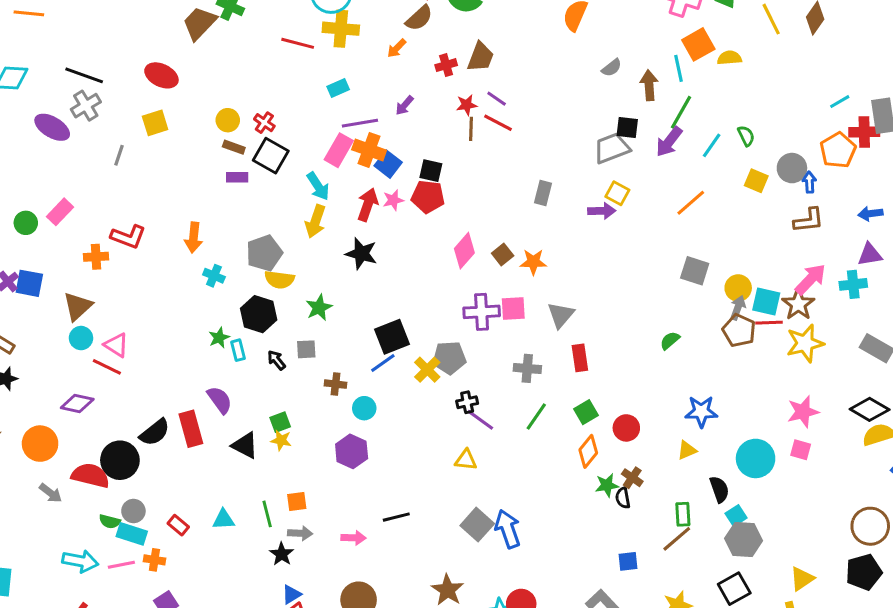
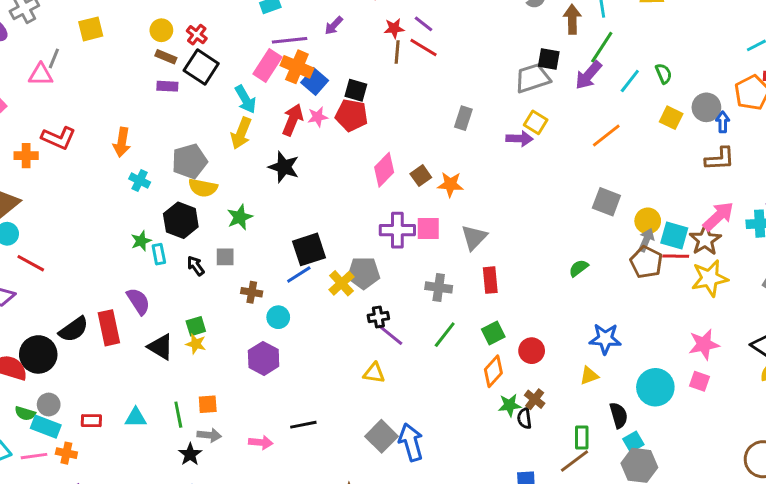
pink triangle: (116, 345) -> (41, 75), moved, turned -35
red rectangle: (178, 525) -> (91, 421), turned -42

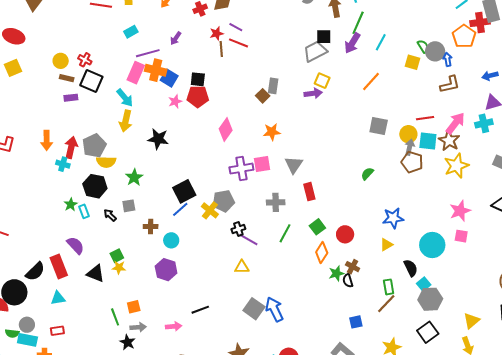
green semicircle: (664, 74) -> (423, 46), moved
red arrow: (293, 120) -> (71, 147), moved
brown square: (421, 176) -> (263, 96), moved
red line: (676, 256) -> (425, 118), moved
cyan triangle: (136, 418) -> (58, 298), moved

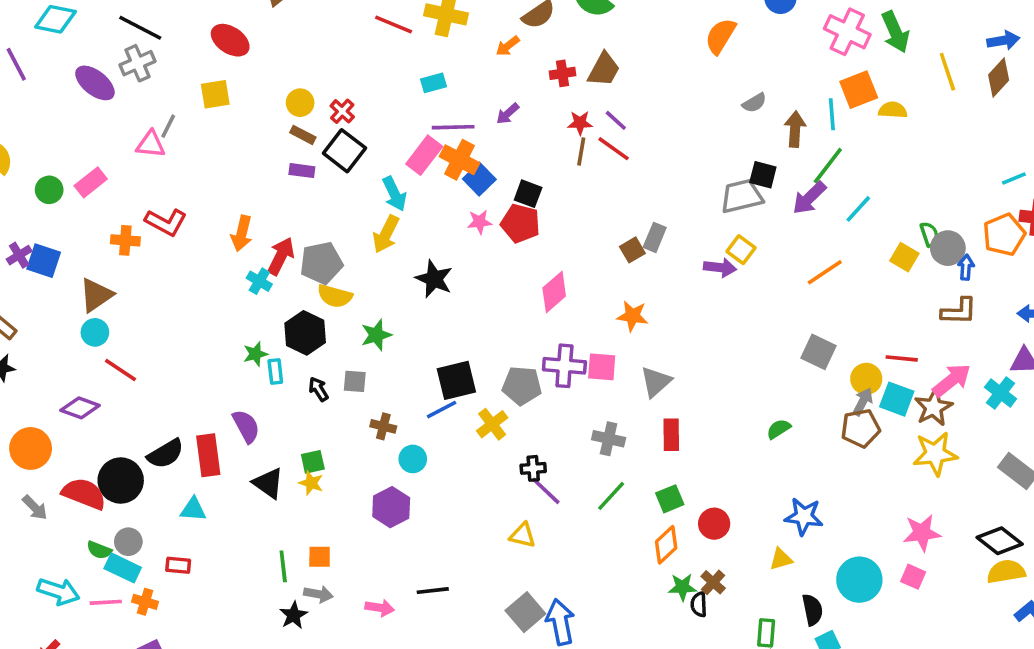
cyan cross: (484, 123) -> (1001, 393), turned 36
brown pentagon: (412, 162) -> (861, 428), turned 30
gray pentagon: (224, 201) -> (522, 386), moved

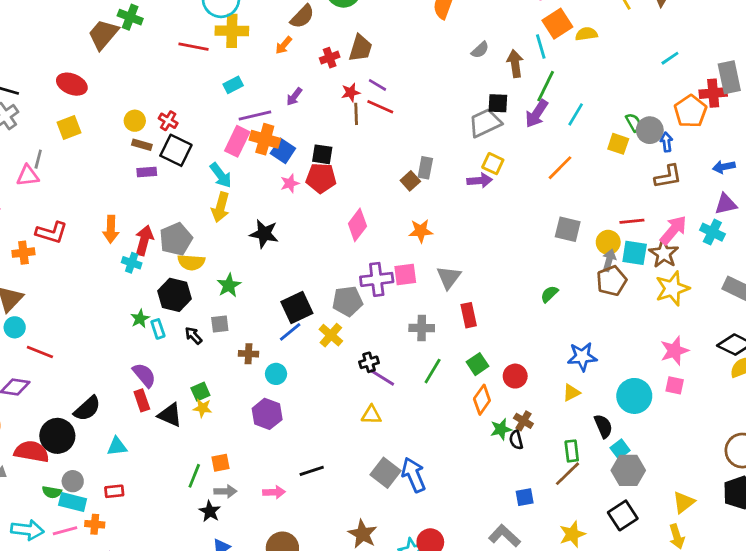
cyan line: (1014, 178) -> (670, 58), moved
red rectangle: (208, 455) -> (142, 400), moved, size x0.7
green line: (283, 566) -> (194, 476), turned 40

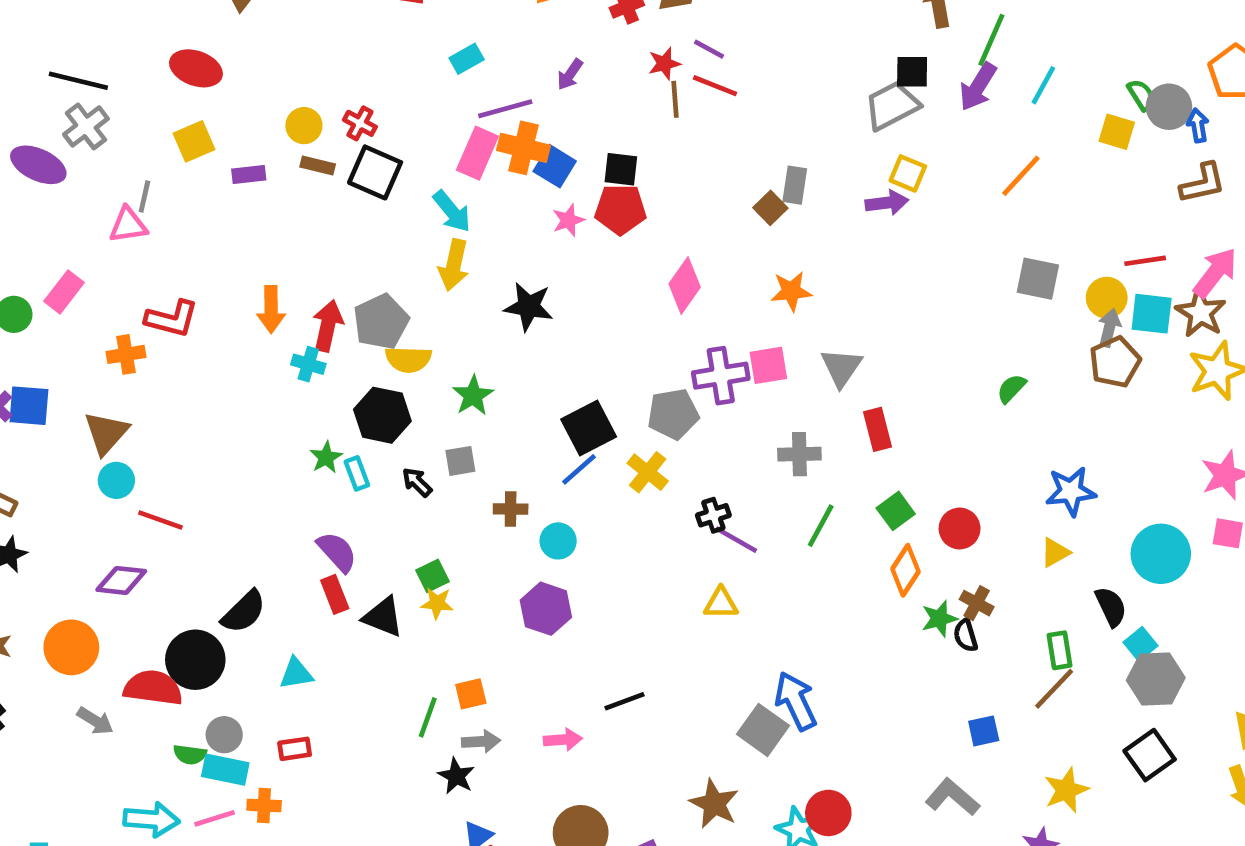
purple rectangle: (147, 172) -> (249, 175), moved
gray square: (386, 473) -> (763, 730), moved

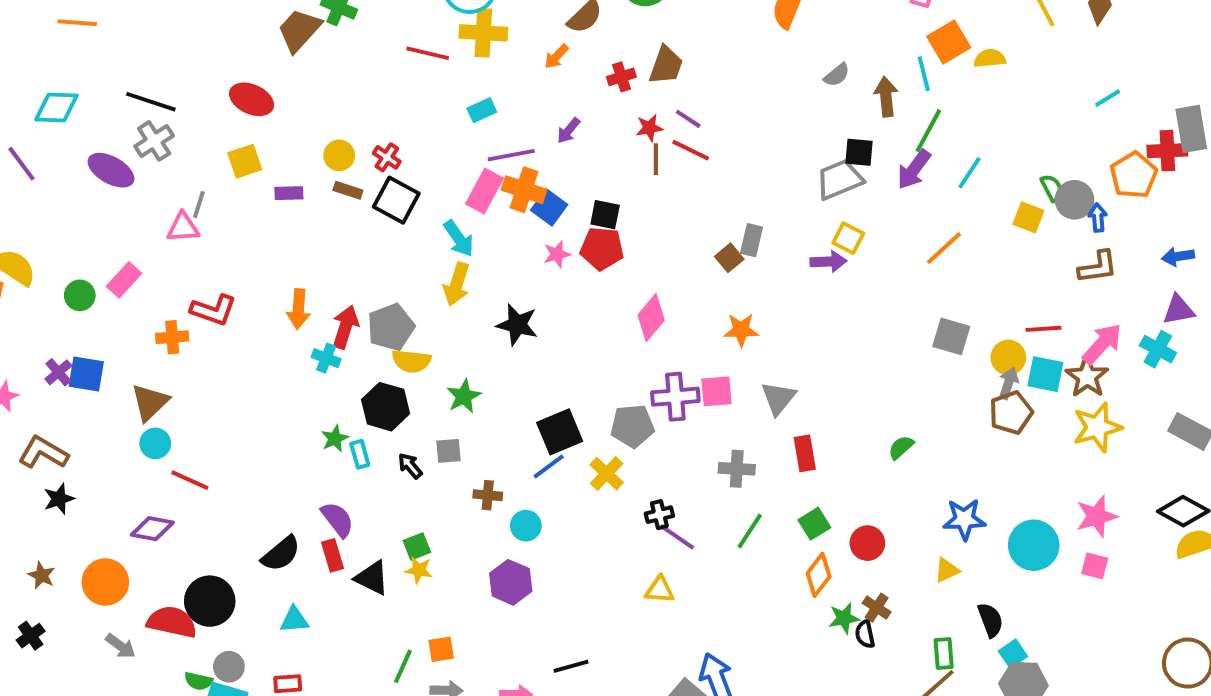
green semicircle: (1011, 388) -> (901, 447), moved
cyan circle: (1161, 554) -> (1034, 545), moved
black semicircle: (244, 612) -> (281, 554), moved

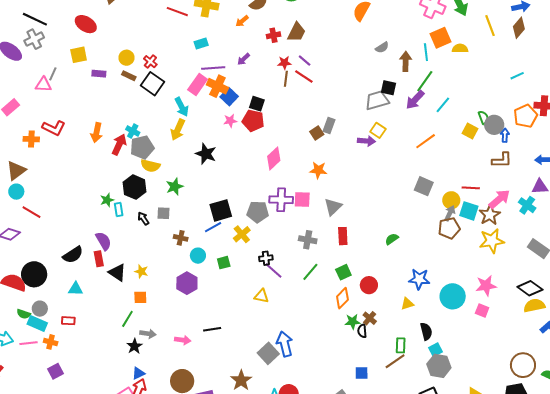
cyan cross: (326, 358) -> (133, 131), moved
green square: (417, 546) -> (224, 263), moved
orange square: (441, 649) -> (140, 297), moved

